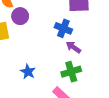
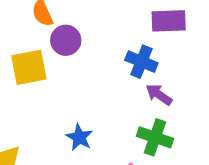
green cross: (71, 72) -> (155, 137), turned 36

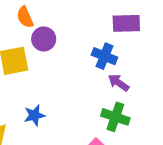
blue star: (79, 137) -> (34, 115), moved, turned 30

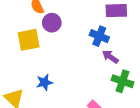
green cross: (115, 117) -> (122, 81), moved

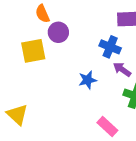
blue star: (44, 82) -> (88, 80), moved

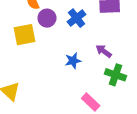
blue cross: (110, 47) -> (77, 18), moved, turned 30

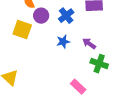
yellow square: (25, 35) -> (22, 30), turned 30
blue star: (73, 61) -> (63, 42), moved

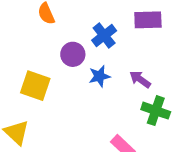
purple circle: (41, 16) -> (73, 54), moved
yellow square: (22, 30) -> (35, 86), moved

